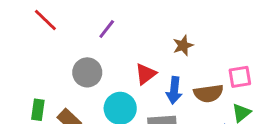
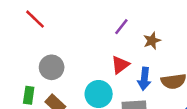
purple line: (107, 29) -> (121, 27), moved
gray circle: (87, 72) -> (52, 67), moved

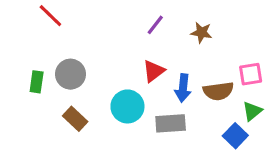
brown star: (152, 41) -> (201, 33), moved, turned 30
green rectangle: (29, 95) -> (37, 82), moved

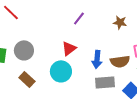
brown star: (201, 33) -> (120, 22), moved
red triangle: (154, 71) -> (69, 48), moved
gray rectangle: (171, 123) -> (105, 82), moved

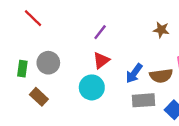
purple line: (79, 18) -> (100, 32), moved
blue arrow: (97, 59) -> (134, 73), turned 30
brown rectangle: (27, 79) -> (39, 97), moved

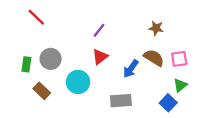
brown semicircle: (161, 76) -> (154, 58), moved, turned -140
cyan circle: (92, 87) -> (78, 82), moved
gray rectangle: (144, 100) -> (121, 101), moved

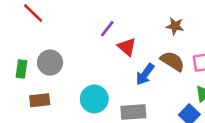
red triangle: (100, 57) -> (127, 47), moved, turned -42
cyan circle: (78, 82) -> (94, 99), moved
brown rectangle: (42, 91) -> (40, 100), turned -49

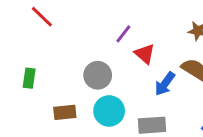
gray circle: (50, 63) -> (98, 75), moved
brown rectangle: (40, 100) -> (65, 112), moved

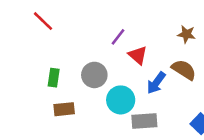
green rectangle: (29, 78) -> (54, 78), moved
cyan circle: (109, 111) -> (121, 100), moved

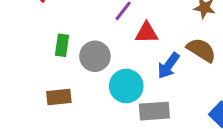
red triangle: (138, 55) -> (147, 33), turned -42
green rectangle: (54, 78) -> (62, 45), moved

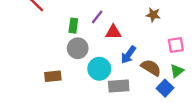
green rectangle: (62, 45) -> (73, 26), moved
brown semicircle: (201, 50) -> (151, 68), moved

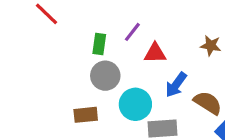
brown star: (153, 15) -> (211, 46), moved
brown rectangle: (53, 76) -> (86, 115), moved

